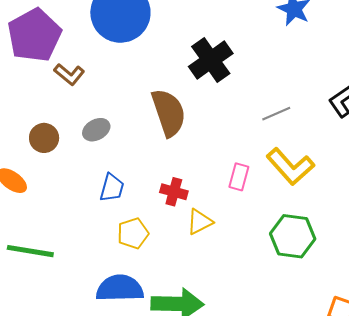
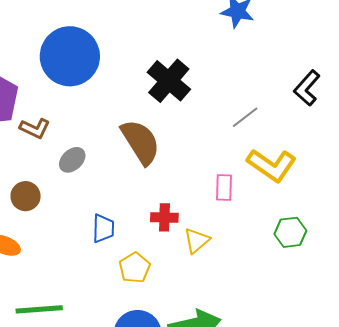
gray ellipse: (96, 130) -> (72, 160), moved
green hexagon: (293, 236) -> (290, 232), size x0.7

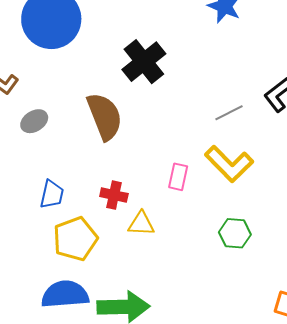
gray line: (245, 117) -> (229, 113), moved
yellow triangle: (197, 240) -> (141, 224), turned 32
yellow pentagon: (135, 268) -> (75, 239), size x1.4

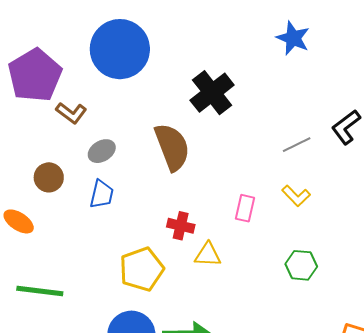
yellow L-shape: (229, 164) -> (296, 196), size x0.6
blue trapezoid: (52, 194) -> (102, 194), moved

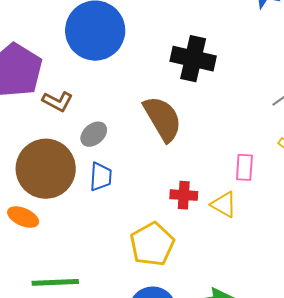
black cross: (212, 93) -> (193, 59), turned -30
brown circle: (49, 177) -> (46, 169), size x2.0
yellow triangle: (208, 255) -> (224, 204), moved, turned 36

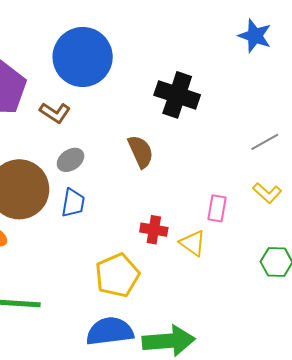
brown L-shape: (58, 101) -> (55, 113), moved
brown semicircle: (163, 119) -> (141, 152), size x0.7

